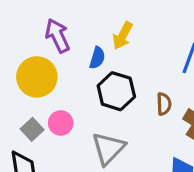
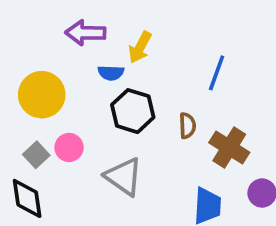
purple arrow: (58, 36) -> (85, 33), moved, turned -64
blue semicircle: (97, 58) -> (111, 73), turned 75
gray triangle: (108, 148) -> (124, 177), turned -39

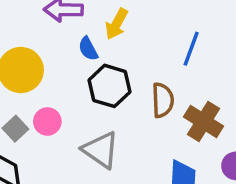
blue semicircle: (111, 73) -> (88, 49), turned 60
brown semicircle: (187, 126) -> (163, 100), size x1.4

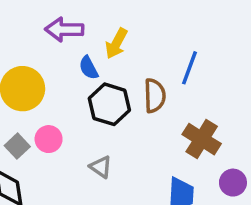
brown semicircle: (163, 100) -> (155, 96), moved
gray triangle: (101, 150) -> (101, 167), size x0.6

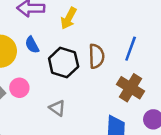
blue semicircle: (89, 68) -> (32, 45), moved
blue line: (189, 68) -> (131, 49), moved

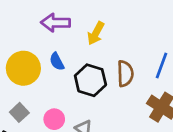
pink circle: (19, 88) -> (54, 119), moved

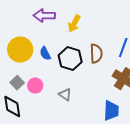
blue semicircle: (57, 62) -> (45, 54), moved
pink circle: (54, 119) -> (35, 86), moved

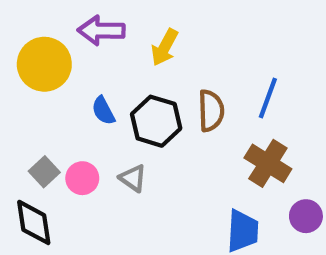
yellow circle: (20, 50) -> (44, 64), moved
gray triangle: (65, 95) -> (133, 178), moved

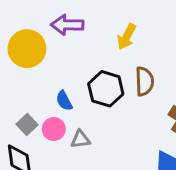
yellow arrow: (165, 47) -> (127, 37), moved
blue semicircle: (103, 111) -> (64, 101), moved
gray triangle: (133, 178) -> (81, 139), moved, turned -42

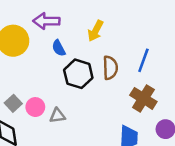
blue semicircle: (64, 101) -> (59, 48), moved

